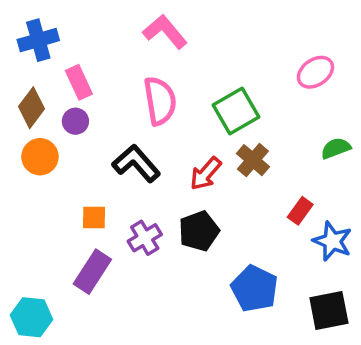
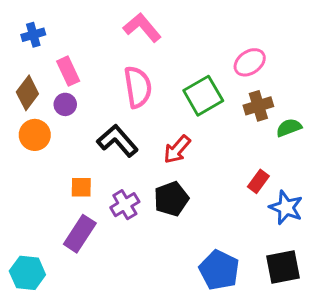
blue cross: (38, 40) -> (33, 35), size x0.7
pink ellipse: (315, 72) -> (250, 62), moved
brown cross: (253, 160) -> (258, 106), moved, turned 32
blue pentagon: (255, 289) -> (219, 270), moved

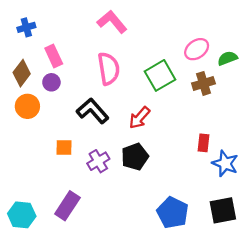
green semicircle: (289, 128) -> (227, 58), moved
red rectangle: (258, 181) -> (203, 143), turned -30
purple rectangle: (80, 234) -> (67, 206), moved

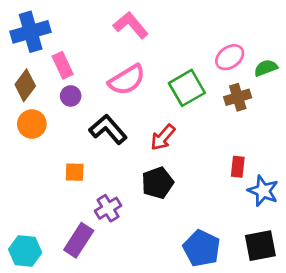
blue cross: (26, 27) -> (31, 32), size x1.8
pink semicircle: (109, 69) -> (127, 80), turned 68
purple circle: (51, 82) -> (71, 96), moved
purple cross: (98, 161) -> (108, 208), moved

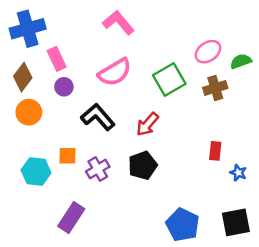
blue star: (263, 191) -> (238, 173), size x0.6
purple cross: (108, 208) -> (98, 169), moved
cyan hexagon: (25, 251) -> (36, 172), moved

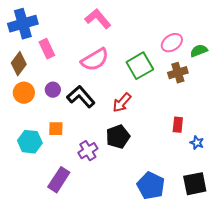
purple circle: (64, 87) -> (53, 90), moved
purple cross: (98, 169) -> (88, 151), moved

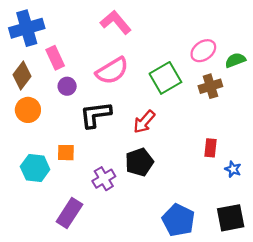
purple circle: (53, 90) -> (67, 86), moved
black L-shape: (81, 97) -> (96, 115), turned -56

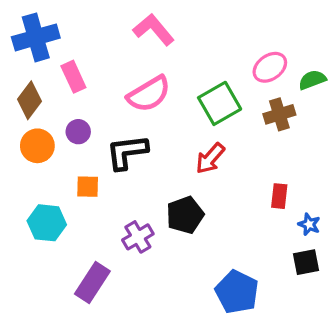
purple circle: (67, 86) -> (78, 132), moved
red arrow: (144, 122) -> (210, 158), moved
orange square: (66, 153) -> (88, 187), moved
black square: (231, 218) -> (306, 262), moved, size x0.7

